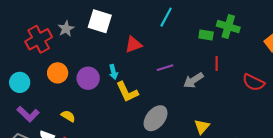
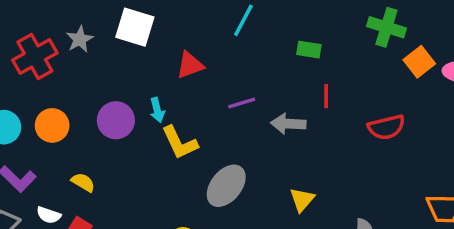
green cross: (228, 27) -> (386, 27), moved
orange circle: (58, 73) -> (52, 125), moved
gray arrow: (193, 80) -> (288, 124), turned 36
red semicircle: (253, 82) -> (386, 127), turned -40

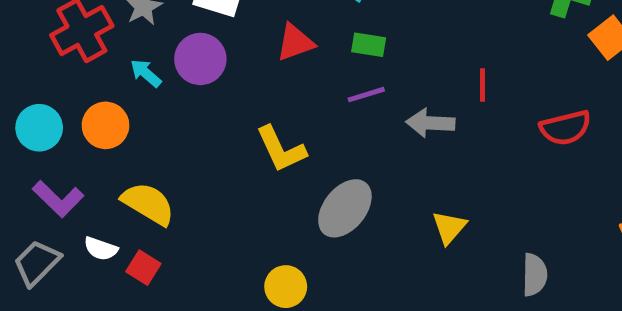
green rectangle: (309, 50) -> (369, 45), moved
cyan arrow: (157, 110) -> (146, 73), moved, turned 145
purple circle: (116, 120) -> (200, 59), moved
yellow semicircle: (83, 182) -> (148, 204), size x1.6

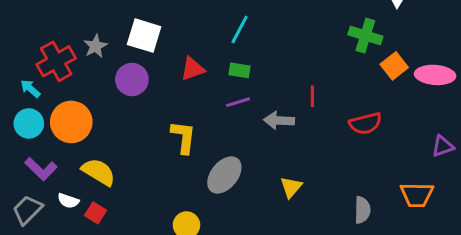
cyan arrow: (146, 73) -> (30, 89), moved
orange circle: (106, 125) -> (71, 122), size x1.4
yellow L-shape: (281, 149) -> (183, 137), turned -148
gray semicircle: (535, 275) -> (362, 210), moved

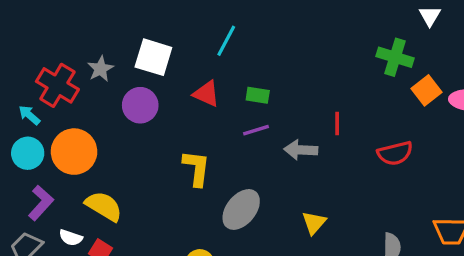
cyan line: (240, 29) -> (226, 41), moved
red cross: (56, 61) -> (57, 85), turned -30
red triangle: (193, 69) -> (206, 94), turned 44
purple L-shape: (41, 169) -> (41, 203), turned -92

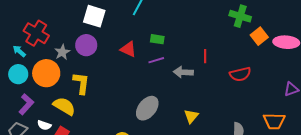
gray star: (100, 69) -> (62, 52), moved
red triangle: (206, 94) -> (128, 49), moved
yellow L-shape: (196, 168) -> (81, 83), moved

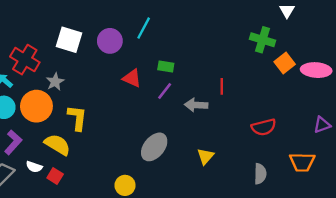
white square: (94, 16) -> (69, 40), moved
purple circle: (86, 45) -> (110, 41), moved
purple line: (156, 60) -> (165, 91), turned -35
red semicircle: (240, 74) -> (264, 127), moved

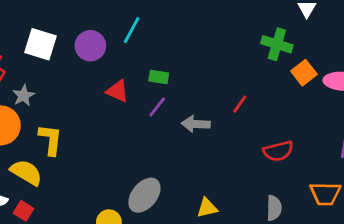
red line: (222, 86) -> (240, 104), moved, turned 35
gray ellipse: (154, 147) -> (144, 195), moved
yellow triangle: (205, 156) -> (207, 208), moved, turned 36

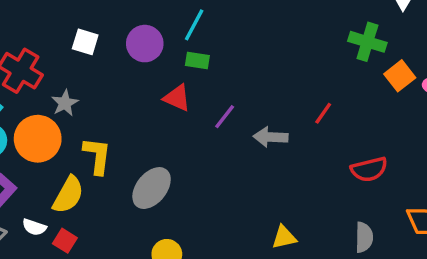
white square: (41, 44) -> (85, 42), size x0.7
green rectangle: (159, 77) -> (197, 61), moved
yellow semicircle: (26, 172) -> (68, 195), turned 88
gray ellipse: (144, 195) -> (152, 188), moved

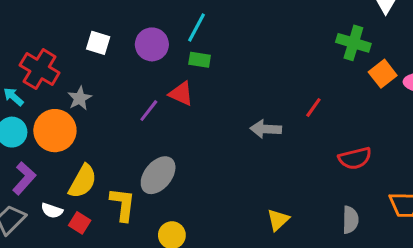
purple line: (225, 117) -> (149, 111), moved
yellow L-shape: (97, 156) -> (123, 204), moved
yellow triangle: (284, 237) -> (278, 220), turned -30

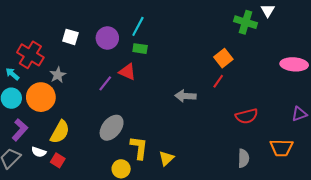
green cross: (353, 43) -> (246, 22), moved
orange square: (383, 74) -> (223, 58), moved
yellow L-shape: (123, 204) -> (139, 148), moved
yellow triangle: (278, 220) -> (166, 158), moved

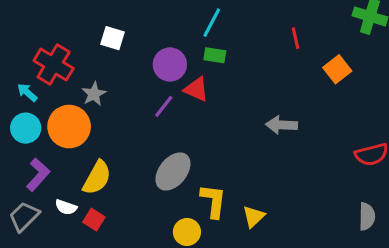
purple circle: (107, 38) -> (170, 64), moved
red line: (218, 81) -> (295, 38), moved, turned -48

